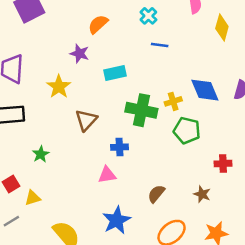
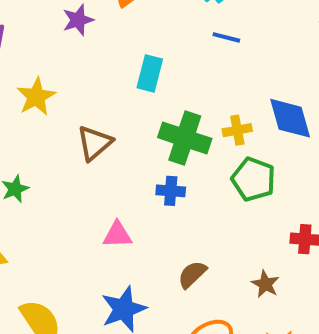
purple star: (80, 54) -> (78, 20), moved, turned 30
cyan rectangle: (115, 73) -> (150, 73), turned -70
yellow star: (59, 87) -> (36, 97), moved
blue cross: (120, 147) -> (171, 191), moved

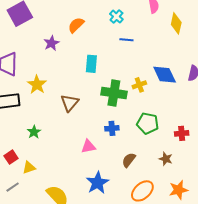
green pentagon: (253, 179) -> (148, 123), moved
blue cross: (171, 191) -> (112, 128), moved

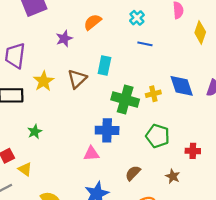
brown triangle: (70, 103) -> (77, 79), moved
blue cross: (112, 128) -> (107, 130), moved, size x1.5
yellow triangle: (29, 168) -> (25, 169), turned 48

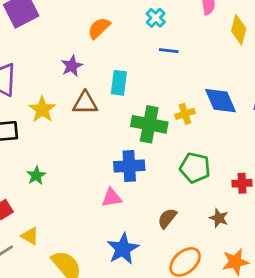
purple star: (64, 39) -> (72, 66), moved
brown triangle: (77, 79) -> (85, 103), turned 48
yellow triangle: (25, 169) -> (30, 236), moved

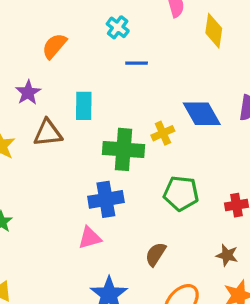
brown star: (219, 218) -> (227, 255), moved

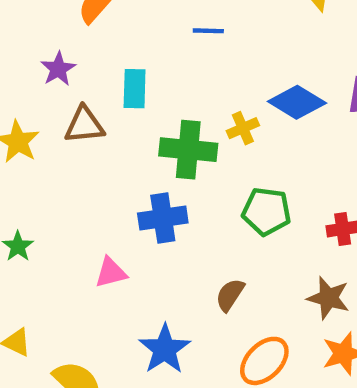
blue diamond: (202, 114) -> (297, 102), turned -30
pink triangle: (90, 238) -> (111, 273), moved
brown star: (227, 255) -> (328, 298), size x1.4

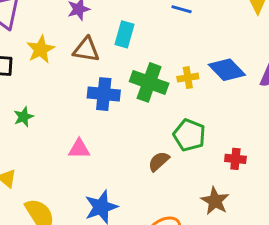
blue cross: (163, 218) -> (104, 94), moved
brown semicircle: (230, 295) -> (159, 161), moved

